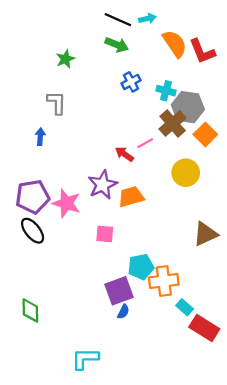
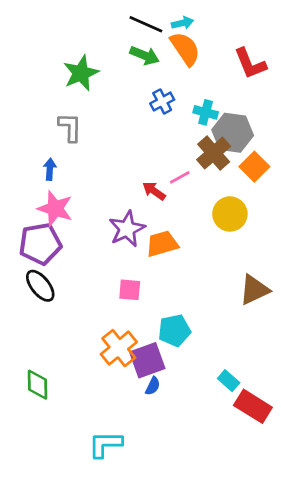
orange semicircle: (175, 44) -> (185, 49), moved
green star: (65, 59) -> (81, 73), size x1.5
pink star: (66, 203) -> (55, 209), moved
orange cross: (164, 281) -> (119, 348), moved, turned -32

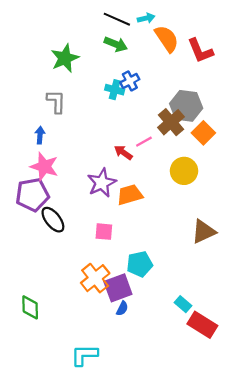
orange semicircle: (185, 49) -> (167, 39), moved
cyan cross: (206, 112) -> (115, 90), moved
black ellipse: (40, 286) -> (53, 220), moved

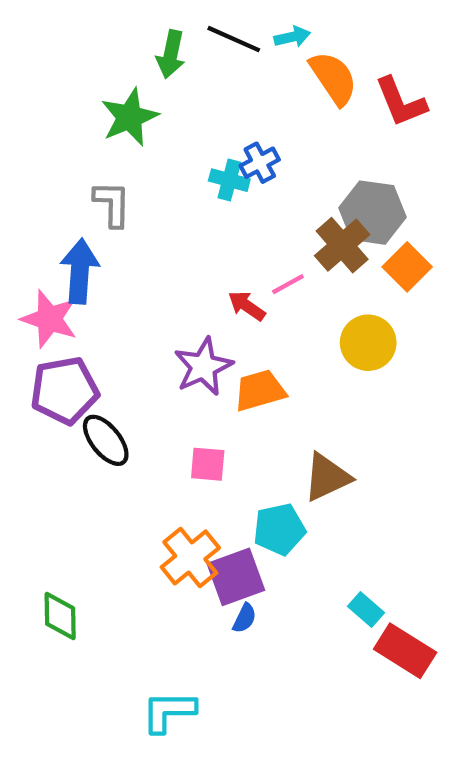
green arrow: (116, 44) -> (171, 54), moved, turned 80
blue arrow: (40, 135) -> (80, 271), size x1.8
pink star: (44, 167) -> (49, 319), moved
brown triangle: (203, 232) -> (327, 477), moved

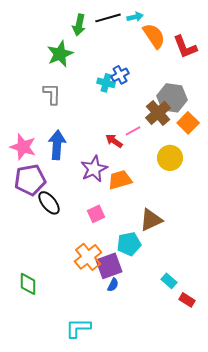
black line: (234, 39) -> (108, 18), turned -40
blue arrow: (80, 271) -> (57, 145), moved
pink square: (208, 464) -> (96, 214), turned -30
red rectangle: (405, 651) -> (187, 300), size x0.6

